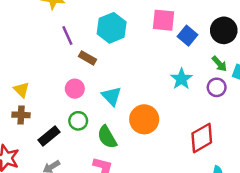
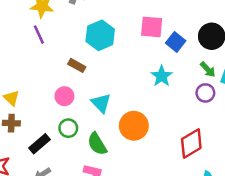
purple line: (67, 36) -> (39, 35), moved
cyan star: (181, 79) -> (162, 76), moved

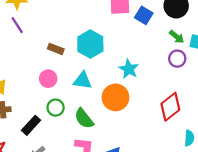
cyan hexagon: (100, 35) -> (90, 44), moved
cyan star: (162, 76) -> (129, 69), moved
cyan triangle: (101, 103) -> (83, 81), turned -30

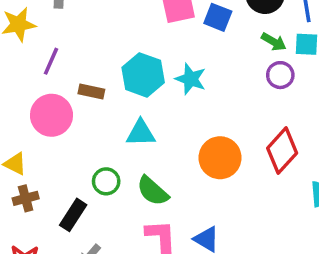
purple line: (17, 25) -> (51, 61), moved, turned 66
cyan star: (129, 69) -> (191, 79), moved
pink circle: (48, 79) -> (51, 115), moved, size x1.5
orange circle: (115, 97) -> (220, 158), moved

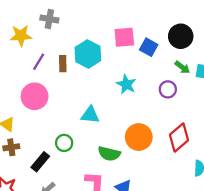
cyan hexagon: (143, 75) -> (88, 54), moved
purple circle: (280, 75) -> (168, 89), moved
brown rectangle: (91, 91) -> (63, 64), moved, turned 70
green semicircle: (153, 191) -> (109, 154), moved, turned -35

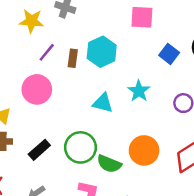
pink square: (124, 37) -> (142, 17), moved
cyan triangle: (90, 115) -> (103, 103), moved
green circle: (64, 143) -> (81, 147), moved, size x1.6
black rectangle: (40, 162) -> (39, 150), moved

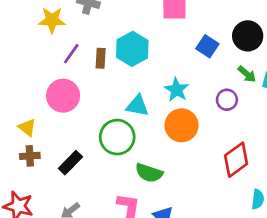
green circle: (81, 147) -> (117, 137), moved
orange circle: (144, 150) -> (182, 125), moved

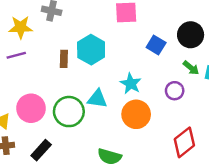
purple line: (71, 54) -> (16, 55), moved, turned 42
pink circle: (63, 96) -> (31, 108), moved
green circle: (117, 137) -> (69, 112), moved

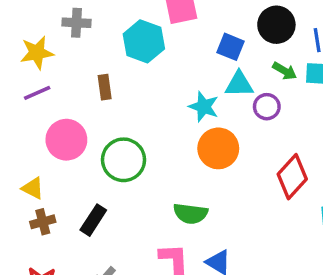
cyan hexagon: (91, 50) -> (144, 41), moved
cyan triangle: (97, 99) -> (239, 84), moved
pink circle: (31, 108) -> (66, 140), moved

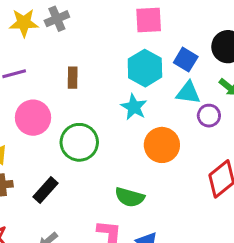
gray cross: (76, 23) -> (57, 19), turned -35
cyan hexagon: (144, 41) -> (145, 68), moved
yellow star: (37, 53) -> (24, 23), moved
cyan star: (204, 107) -> (134, 107), moved

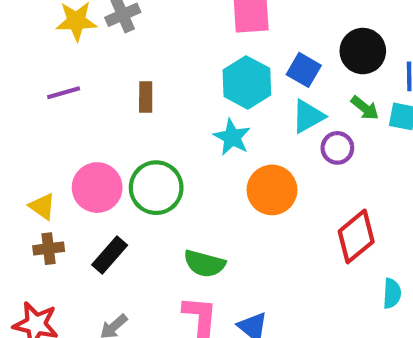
cyan triangle: (188, 93) -> (308, 116), turned -36
pink circle: (33, 118) -> (97, 188), moved
green semicircle: (130, 197) -> (204, 264), moved

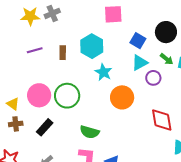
cyan hexagon: (247, 82) -> (92, 46), moved
purple line: (64, 93) -> (35, 50), moved
red diamond: (356, 236) -> (162, 120), turned -60

